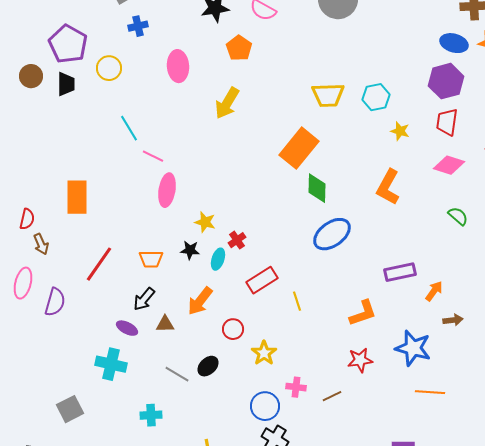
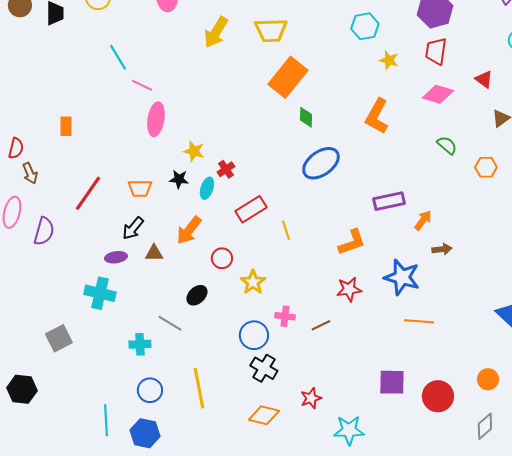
yellow trapezoid: (328, 95) -> (271, 30), moved
green diamond: (317, 188) -> (306, 117), size x0.7
orange rectangle: (77, 197) -> (66, 126), size x0.6
purple ellipse: (127, 328) -> (116, 257), turned -35
gray line: (177, 374) -> (170, 323), moved

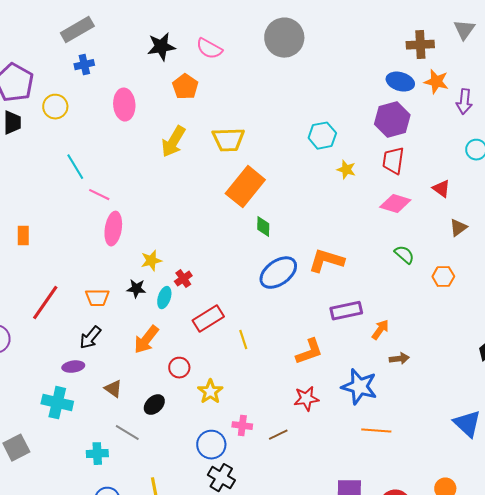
orange L-shape: (377, 116) -> (326, 261), moved, turned 78
yellow star: (194, 151) -> (151, 261), turned -30
brown triangle: (154, 253) -> (113, 389), moved, turned 36

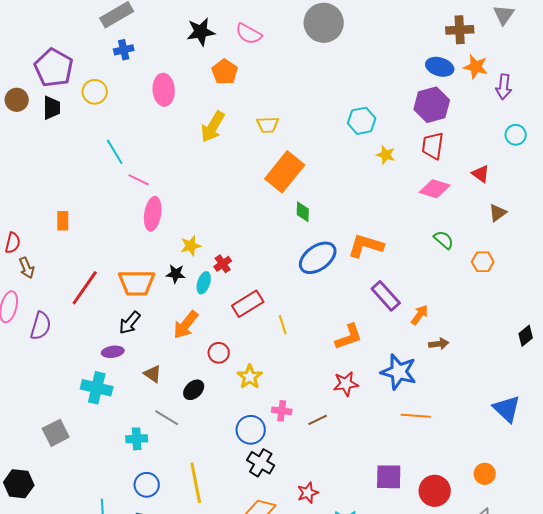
yellow trapezoid: (228, 140) -> (268, 125), size x0.7
orange trapezoid: (97, 298) -> (137, 283), size x1.5
purple rectangle: (346, 311) -> (386, 296), turned 60

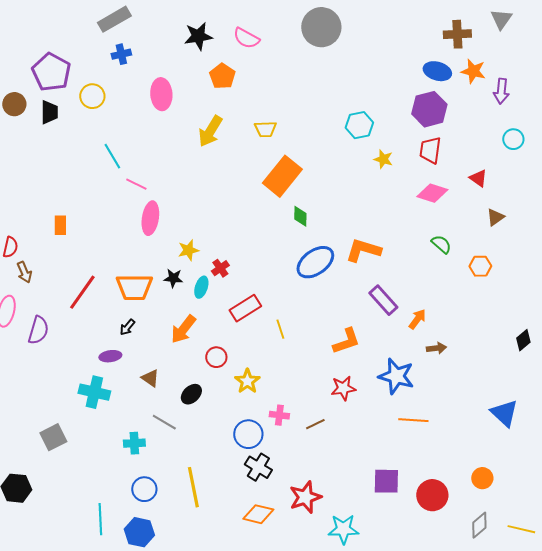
black arrow: (130, 323) -> (127, 327), size x0.7
red star: (308, 493) -> (305, 497), size x1.5

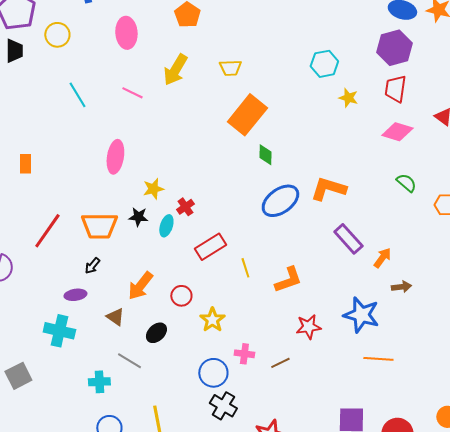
pink line: (136, 184) -> (132, 93), moved
orange arrow: (183, 329) -> (140, 286), moved
orange L-shape: (346, 341) -> (288, 280), moved

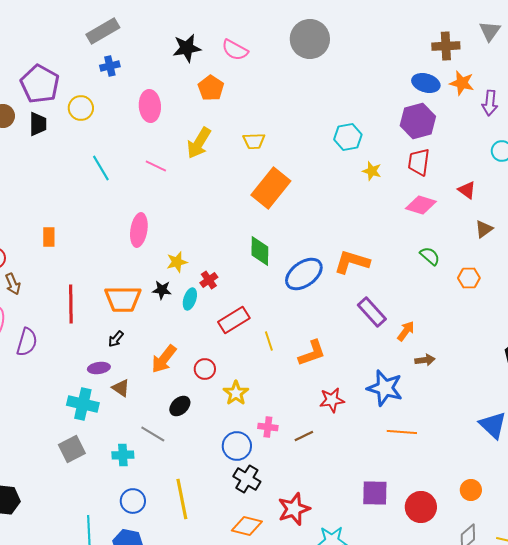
green diamond: (265, 155) -> (260, 251), moved, size x1.4
red line: (47, 231) -> (71, 304), turned -36
brown triangle: (115, 317) -> (121, 388), moved
gray square: (18, 376) -> (72, 449), moved

